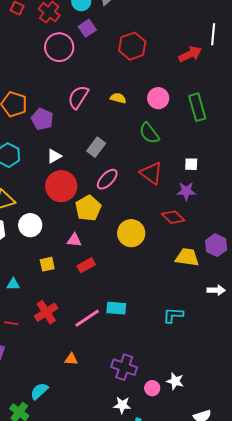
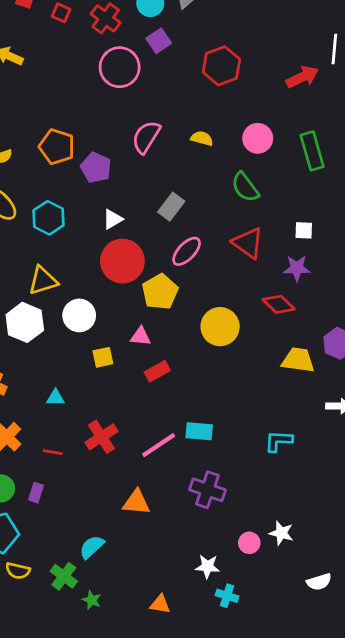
yellow square: (47, 264) -> (103, 357), moved
orange triangle: (71, 359) -> (136, 502), size x1.5
purple cross: (124, 367) -> (207, 490), moved

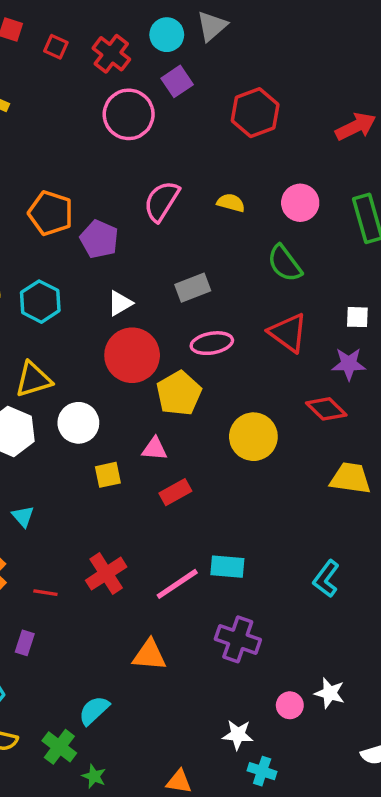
gray rectangle: (171, 207) -> (193, 288), turned 32
pink ellipse: (187, 251) -> (212, 343), turned 36
cyan triangle: (55, 398) -> (23, 516), moved, turned 48
cyan L-shape: (279, 441) -> (326, 579), turned -56

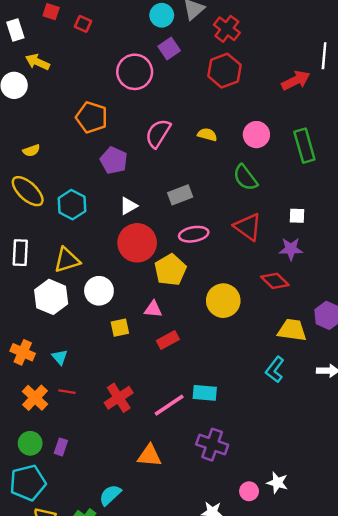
red cross: (111, 54) -> (227, 29), moved
orange pentagon: (51, 213) -> (92, 117), moved
cyan L-shape: (326, 579) -> (275, 369), moved
red line: (45, 593) -> (67, 392), moved

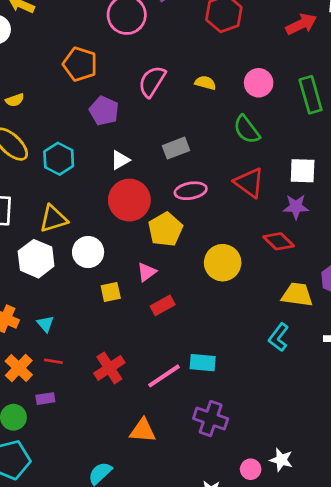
white square: (297, 216) -> (303, 171), size x1.5
pink triangle: (153, 309) -> (147, 272), turned -42
purple rectangle: (61, 447) -> (45, 399), moved, turned 63

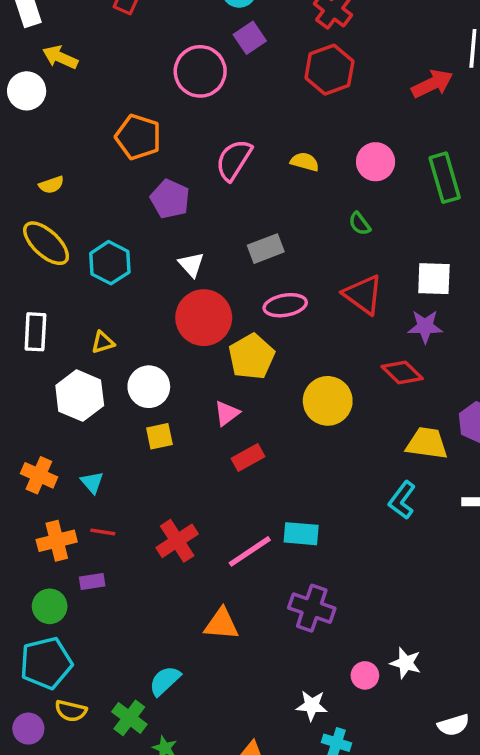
green semicircle: (247, 129) -> (360, 224), size x0.6
white triangle: (120, 160) -> (191, 264), turned -42
yellow triangle: (53, 219) -> (103, 342), size x0.6
yellow square: (111, 292) -> (159, 436), moved
orange cross: (19, 368) -> (57, 541), turned 32

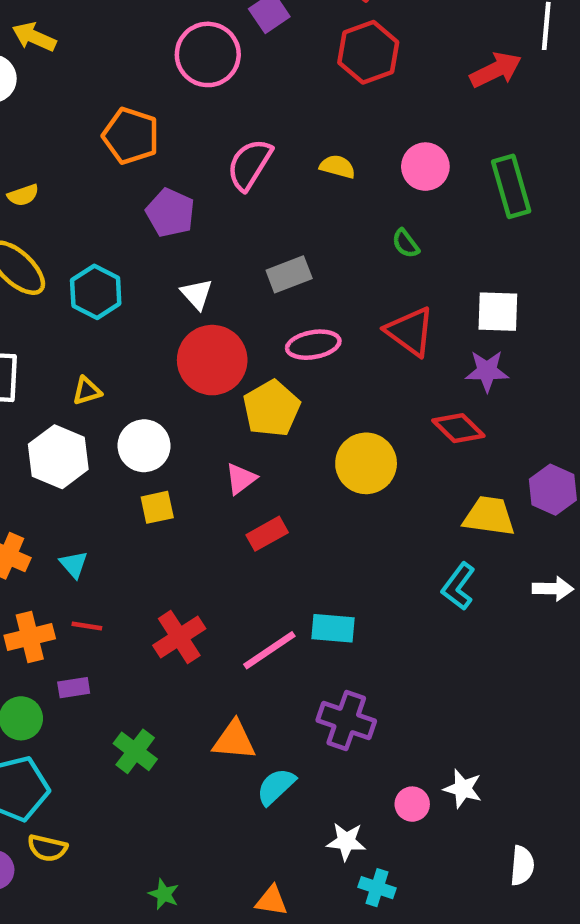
cyan semicircle: (165, 681) -> (276, 786), moved
green cross: (129, 718) -> (135, 751), moved
white semicircle: (453, 725) -> (522, 866), turned -68

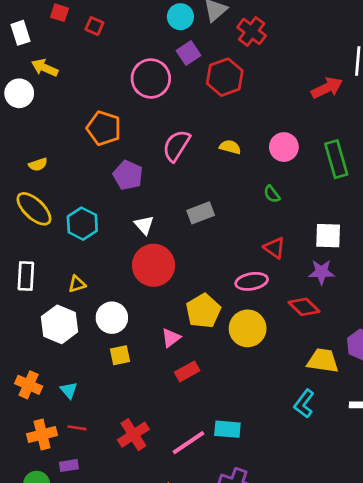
red hexagon: (368, 52) -> (225, 77), moved
red triangle: (410, 331) -> (274, 248), size x0.7
pink ellipse: (313, 345) -> (252, 281), moved
yellow pentagon: (272, 408) -> (203, 311), moved

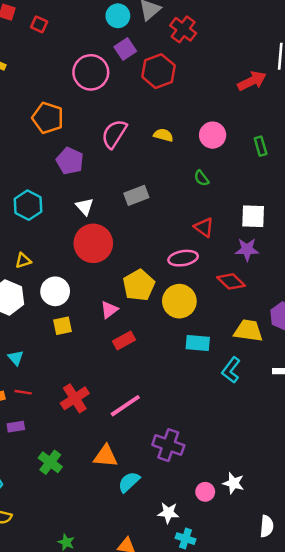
green rectangle: (336, 159) -> (261, 146), size x0.6
cyan rectangle: (227, 429) -> (198, 343), moved

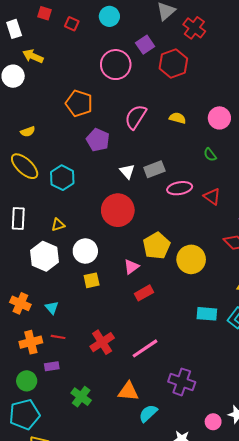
cyan circle: (118, 16) -> (109, 16), moved
white triangle: (85, 206) -> (127, 171), moved
pink ellipse: (183, 258) -> (180, 188), moved
cyan rectangle: (198, 343) -> (207, 314), moved

